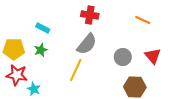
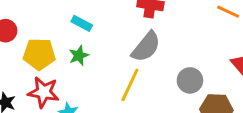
gray circle: (123, 57) -> (190, 80), moved

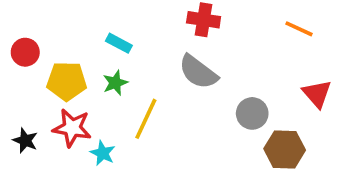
gray semicircle: (146, 47) -> (198, 72), turned 88
yellow line: (130, 85) -> (146, 119), moved

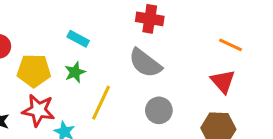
orange line: (299, 29) -> (231, 45), moved
red triangle: (317, 94) -> (223, 81), moved
gray circle: (252, 113) -> (159, 110), moved

